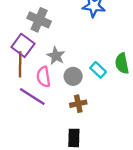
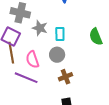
gray star: (56, 56) -> (40, 28), moved
cyan rectangle: (98, 70) -> (60, 34), moved, turned 56

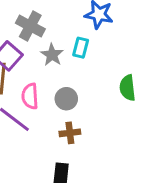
cyan rectangle: (60, 34) -> (81, 48), moved

